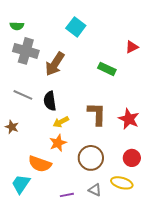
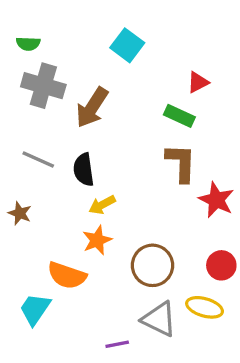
red triangle: (132, 47) -> (198, 82), moved
brown L-shape: (97, 114) -> (181, 163), moved
gray triangle: (95, 190) -> (159, 319), size x1.6
purple line: (67, 195) -> (117, 344), moved

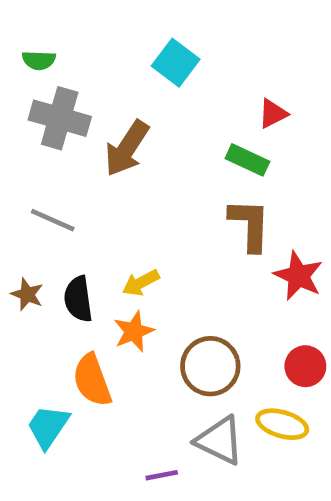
black semicircle: (84, 170) -> (78, 299), moved
orange semicircle: (67, 275) -> (92, 380), turned 51

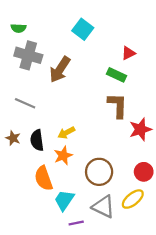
red star: (298, 276) -> (140, 129), turned 30
yellow ellipse: (282, 424) -> (133, 199), turned -55
cyan trapezoid: (48, 426) -> (64, 200), moved

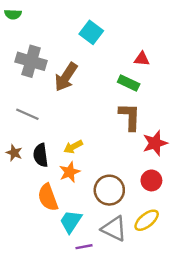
green semicircle: (19, 28) -> (13, 14), moved
red triangle: (128, 53) -> (142, 59), turned 32
red circle: (144, 172) -> (151, 180), moved

